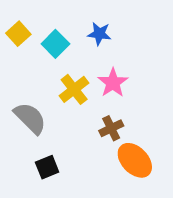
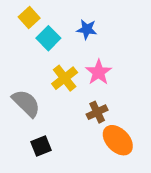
yellow square: (18, 34) -> (29, 18), moved

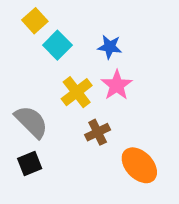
blue star: (87, 29) -> (110, 47), moved
brown cross: (97, 112) -> (98, 132), moved
black square: (41, 146) -> (30, 164), moved

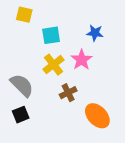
yellow square: (35, 21) -> (24, 15), turned -35
cyan square: (57, 45) -> (51, 35), moved, turned 36
blue star: (110, 47) -> (95, 33), moved

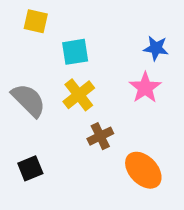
blue star: (95, 33) -> (156, 48), moved
pink star: (82, 60) -> (145, 88), moved
gray semicircle: (22, 85) -> (29, 100), moved

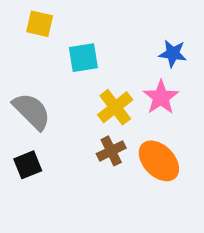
yellow cross: (79, 95) -> (115, 107), moved
black square: (30, 168) -> (28, 165), moved
orange ellipse: (143, 170) -> (159, 161), moved

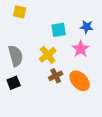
cyan square: (83, 58) -> (59, 30), moved
yellow cross: (115, 107) -> (48, 55), moved
gray semicircle: (32, 111) -> (16, 56), turned 30

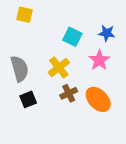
cyan square: (59, 30) -> (72, 37), turned 35
black square: (14, 83) -> (28, 99), moved

